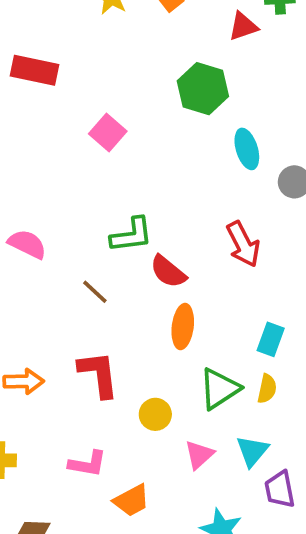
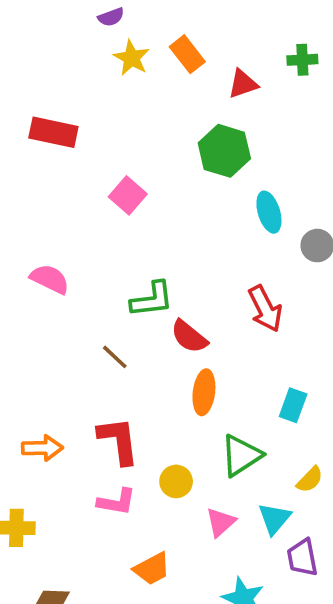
red triangle: (243, 26) -> (243, 84), moved
pink semicircle: (27, 244) -> (50, 279), moved
yellow semicircle: (267, 389) -> (310, 480), moved, turned 32
pink L-shape: (88, 464) -> (117, 502), moved

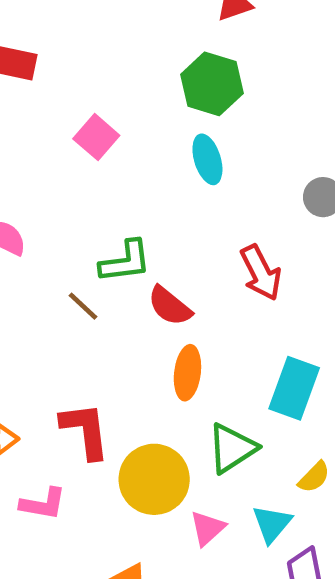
cyan ellipse: (269, 212) -> (207, 159), moved
brown line: (115, 357) -> (83, 306), moved
cyan rectangle: (293, 405) -> (294, 388), size x1.5
yellow circle: (176, 481) -> (154, 479), size x1.8
pink L-shape: (117, 502) -> (43, 504), moved

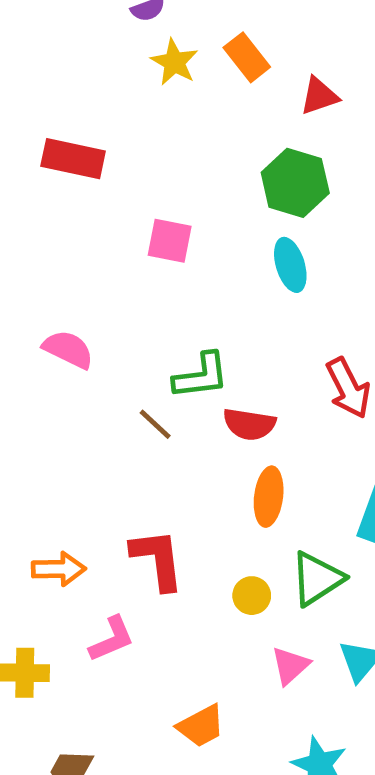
pink square: (96, 137) -> (170, 241), turned -30
red semicircle: (170, 306) -> (249, 424), turned -30
yellow circle: (154, 479) -> (252, 596), moved, size x0.5
pink L-shape: (43, 504) -> (112, 639), turned -33

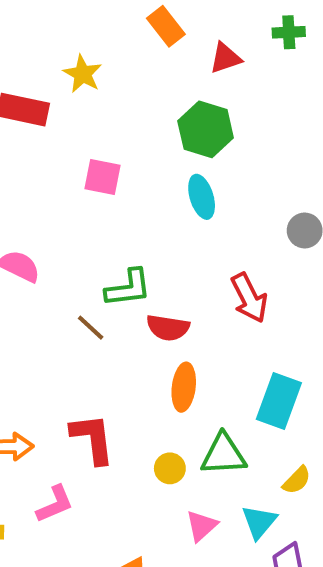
yellow star: (174, 62) -> (83, 74), moved
green triangle: (317, 579) -> (223, 454), turned 30

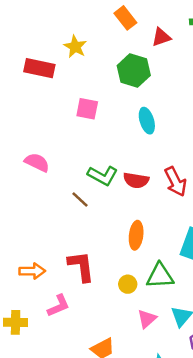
green hexagon: (206, 129) -> (134, 71), moved
green L-shape: (128, 288) -> (103, 176), turned 36
red semicircle: (168, 328) -> (136, 180), moved

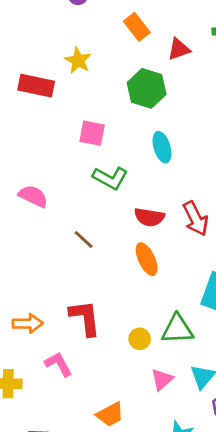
green L-shape: (103, 176) -> (110, 178), moved
orange ellipse: (136, 235) -> (147, 259), moved, turned -32
pink L-shape: (58, 306) -> (58, 364), turned -95

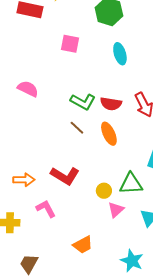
green L-shape: (110, 178) -> (83, 102), moved
brown line: (84, 240) -> (77, 128), moved
red L-shape: (85, 318) -> (65, 176), turned 128
pink triangle: (162, 379) -> (116, 210), moved

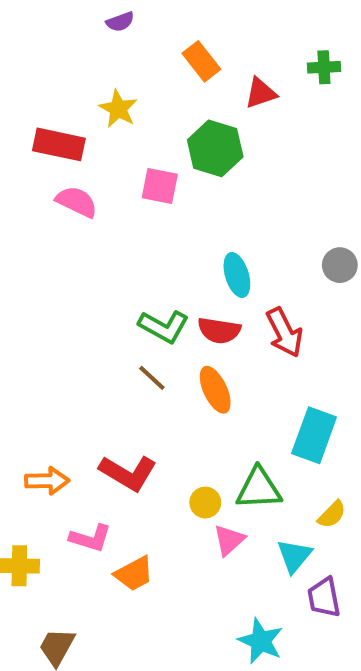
pink square: (70, 44) -> (160, 186), moved
cyan ellipse: (120, 54) -> (237, 275), moved
pink semicircle: (28, 89) -> (77, 202), moved
pink L-shape: (46, 209) -> (91, 538), turned 135
orange trapezoid: (83, 245) -> (134, 574), moved

